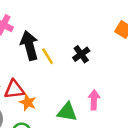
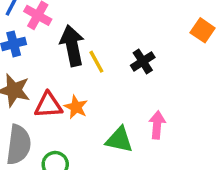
orange star: (28, 102) -> (76, 107), moved

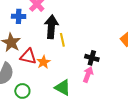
black cross: (143, 61) -> (92, 58), moved, turned 32
pink arrow: (157, 125) -> (88, 74), moved

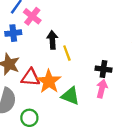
black arrow: (51, 27) -> (52, 40), size x0.7
orange star: (43, 62) -> (49, 81), size x1.5
green triangle: (63, 87) -> (70, 96), moved

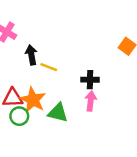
yellow line: (67, 53) -> (49, 67), turned -42
green circle: (29, 118) -> (19, 116), moved

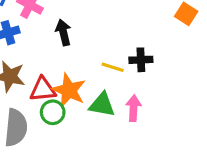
yellow line: (49, 67) -> (113, 67), moved
pink arrow: (91, 101) -> (134, 108), moved

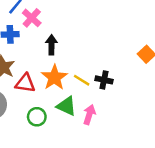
orange star: (69, 90) -> (54, 77), moved
green circle: (53, 112) -> (37, 117), moved

